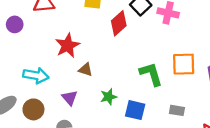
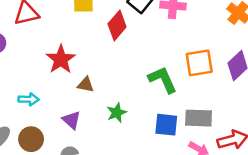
cyan arrow: (36, 76) -> (29, 99), size x0.7
blue square: (135, 110) -> (166, 125), moved
gray rectangle: (177, 110) -> (199, 118), size x1.5

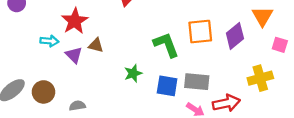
cyan arrow: (29, 99) -> (49, 41), moved
green star: (117, 113) -> (133, 73), moved
purple triangle: (71, 120) -> (74, 55), moved

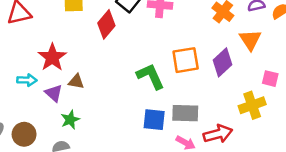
pink square: (280, 45) -> (270, 79), moved
green star: (133, 73) -> (70, 120), moved

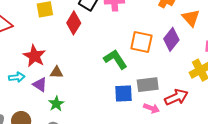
orange square: (186, 60) -> (141, 42), turned 30

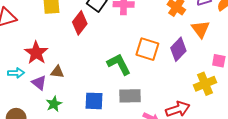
gray rectangle: (148, 85) -> (130, 96), moved
blue square: (124, 94) -> (94, 101), moved

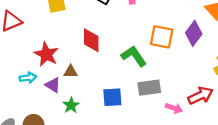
red diamond: (80, 23) -> (91, 40), moved, turned -30

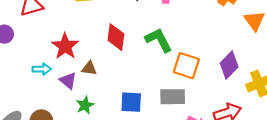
purple diamond: (194, 33) -> (229, 65), moved
orange square: (162, 37) -> (186, 66), moved
green L-shape: (134, 56) -> (159, 40), moved

